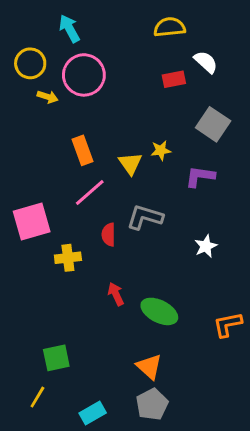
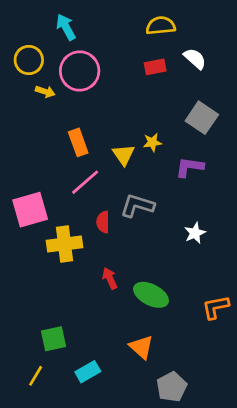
red rectangle: (174, 79) -> (155, 67), moved
yellow cross: (68, 258) -> (64, 244), size x1.4
gray pentagon: (152, 404) -> (172, 387), moved
cyan rectangle: (93, 413) -> (88, 372), moved

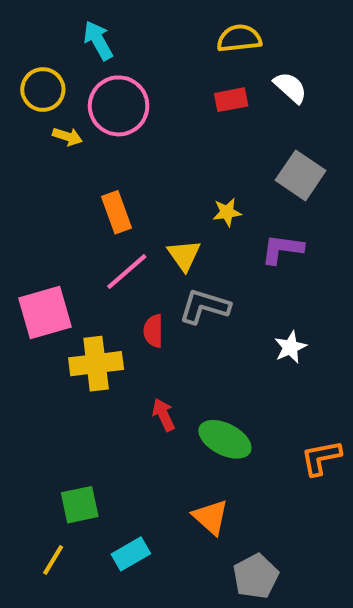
yellow triangle: (124, 155) -> (184, 255), moved

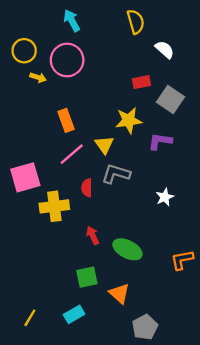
yellow semicircle: (239, 38) -> (136, 22), turned 80
cyan arrow: (98, 40) -> (72, 21), moved
red rectangle: (231, 100) -> (141, 82), moved
yellow star: (227, 212) -> (129, 120), size x1.6
green square: (80, 505) -> (87, 277), moved

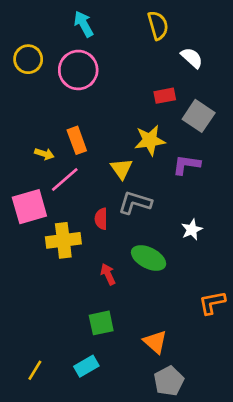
yellow arrow: (38, 77) -> (44, 154), moved
pink line: (72, 154) -> (65, 180), moved
green ellipse: (127, 249) -> (149, 258), moved
orange triangle: (119, 293) -> (155, 342), moved

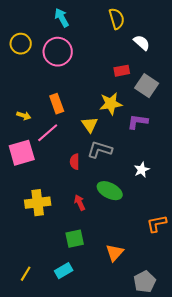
yellow arrow: (44, 154) -> (24, 116), moved
yellow cross: (63, 240) -> (38, 203), moved
orange triangle: (155, 342) -> (115, 253), turned 30
gray pentagon: (169, 381) -> (145, 282), moved

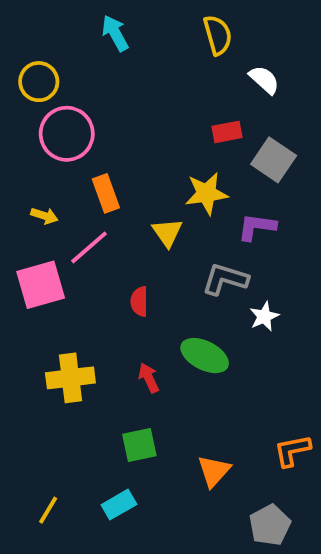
pink circle: (58, 52) -> (67, 134), moved
gray L-shape: (100, 150) -> (225, 279), moved
orange L-shape: (157, 224) -> (292, 451), moved

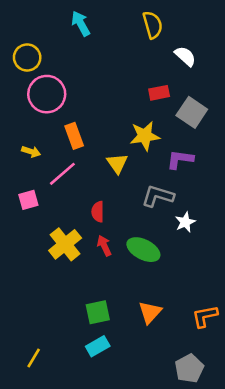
pink square: (41, 285) -> (28, 200), size x0.6
yellow cross: (70, 378) -> (65, 244), moved, turned -32
red arrow: (149, 378) -> (104, 246), moved
orange triangle: (214, 471) -> (150, 312), moved
cyan rectangle: (119, 505) -> (98, 346), moved

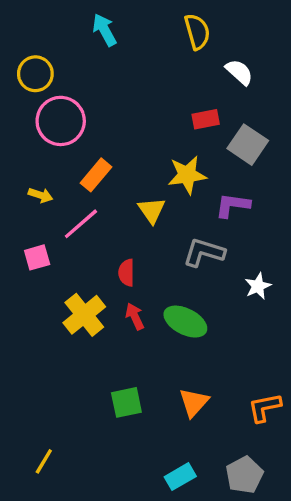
orange rectangle: (74, 136) -> (96, 175), turned 60
white star: (185, 222) -> (258, 286), moved
cyan rectangle: (98, 346) -> (180, 477), moved

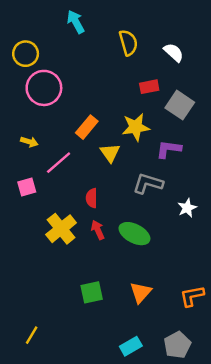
yellow semicircle: (197, 32) -> (128, 43), moved
orange rectangle: (96, 175) -> (87, 127), moved

